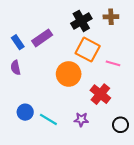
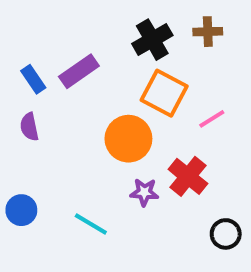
pink line: (113, 63) -> (212, 119), turned -48
blue circle: (25, 112) -> (21, 210), moved
purple star: (81, 119) -> (144, 192), moved

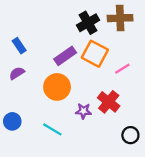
brown cross: (208, 32) -> (120, 18), size x1.5
purple rectangle: (79, 71) -> (65, 56), moved
purple semicircle: (29, 127) -> (17, 73), turned 70
orange circle: (128, 139) -> (57, 87), moved

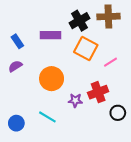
purple rectangle: (65, 56) -> (50, 35), moved, turned 36
red cross: (109, 102) -> (98, 92), turned 30
blue circle: (12, 121) -> (16, 123), moved
black circle: (130, 135) -> (118, 113), moved

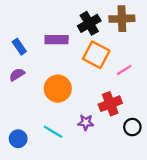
purple star: (75, 100) -> (86, 122), moved

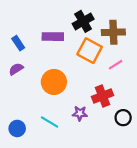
brown cross: (122, 19) -> (113, 32), moved

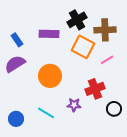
purple semicircle: (16, 69) -> (15, 64), size x1.5

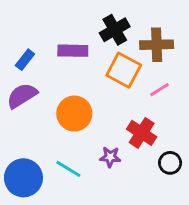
blue rectangle: (17, 40) -> (25, 60), turned 72
red cross: (95, 89) -> (142, 133), turned -36
blue circle: (16, 119) -> (23, 178), size x1.6

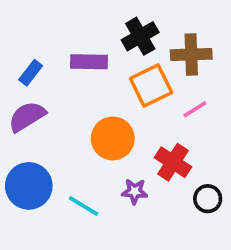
orange square: (124, 70) -> (151, 86), turned 36
orange circle: (74, 114) -> (113, 138), moved
blue circle: (23, 178) -> (29, 186), moved

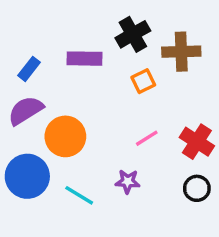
orange square: (151, 86) -> (143, 81), size x0.6
pink line: (195, 109) -> (147, 138), moved
orange circle: (113, 138) -> (65, 136), moved
red cross: (173, 162) -> (197, 142), moved

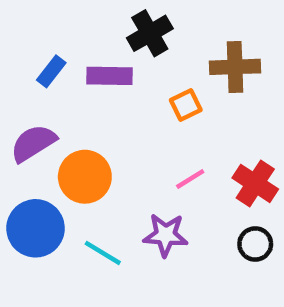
black cross: (133, 34) -> (150, 33), moved
blue rectangle: (29, 69) -> (51, 71), moved
purple star: (128, 181) -> (166, 235), size x1.4

